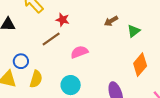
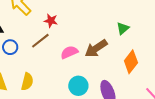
brown arrow: (111, 21) -> (96, 48), moved, size x1.6
blue circle: (21, 61) -> (10, 47), moved
cyan circle: (71, 85) -> (78, 86), moved

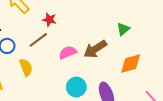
orange diamond: (131, 62) -> (131, 64), turned 35
yellow semicircle: (27, 82) -> (26, 67), moved, turned -36

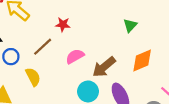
red star: (49, 20) -> (63, 24), moved
brown arrow: (95, 49) -> (104, 67), moved

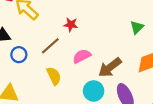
yellow semicircle: (33, 77) -> (54, 76), moved

